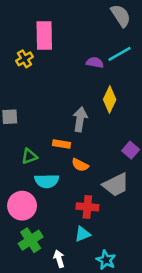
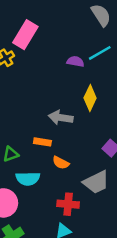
pink rectangle: (44, 35) -> (25, 35), turned 32
gray arrow: (80, 119) -> (61, 118), turned -90

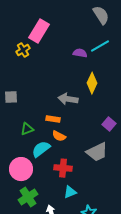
orange semicircle: (61, 163) -> (59, 136), moved
cyan semicircle: (28, 179) -> (41, 149), turned 144
red cross: (68, 204) -> (63, 168), moved

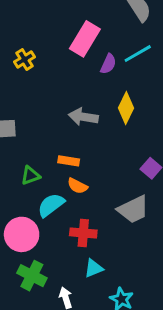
pink rectangle: (39, 31) -> (85, 39), moved
purple semicircle: (80, 53) -> (108, 64), turned 104
gray arrow: (68, 99) -> (83, 117), moved
green cross: (28, 197) -> (32, 276), turned -30

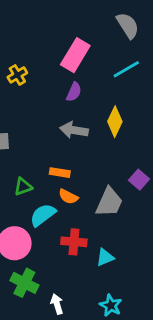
purple semicircle: (108, 64) -> (74, 92), moved
gray trapezoid: (133, 209) -> (109, 202), moved, turned -40
cyan triangle: (94, 268) -> (105, 257), moved

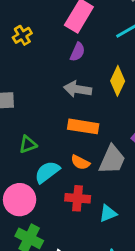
orange rectangle: (60, 173) -> (83, 126), moved, size x1.5
orange semicircle: (68, 197) -> (80, 162), moved

